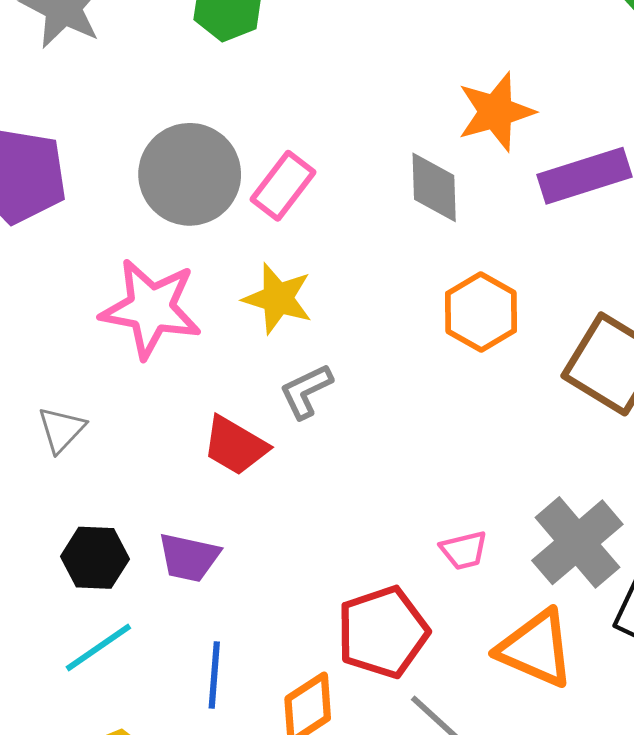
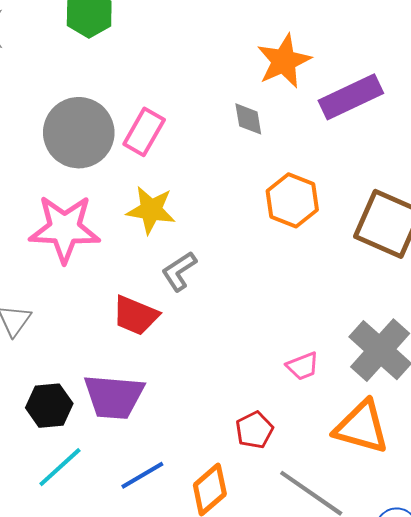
gray diamond: (434, 187) -> (248, 119), size x0.7
purple trapezoid: (189, 557) -> (114, 397), size x1.4
red pentagon: (383, 632) -> (254, 430), size x0.6
blue line: (214, 675) -> (142, 475), turned 63

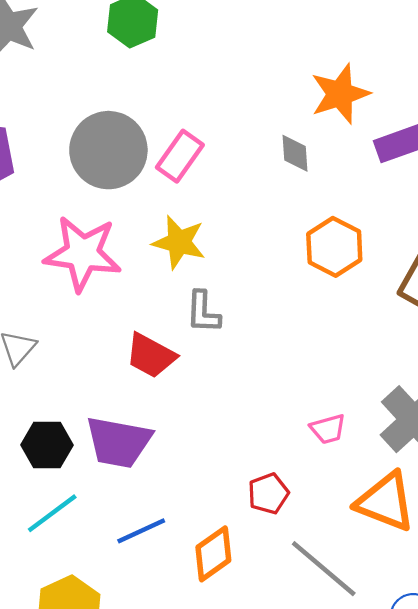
gray L-shape: (179, 271) -> (203, 312), turned -60

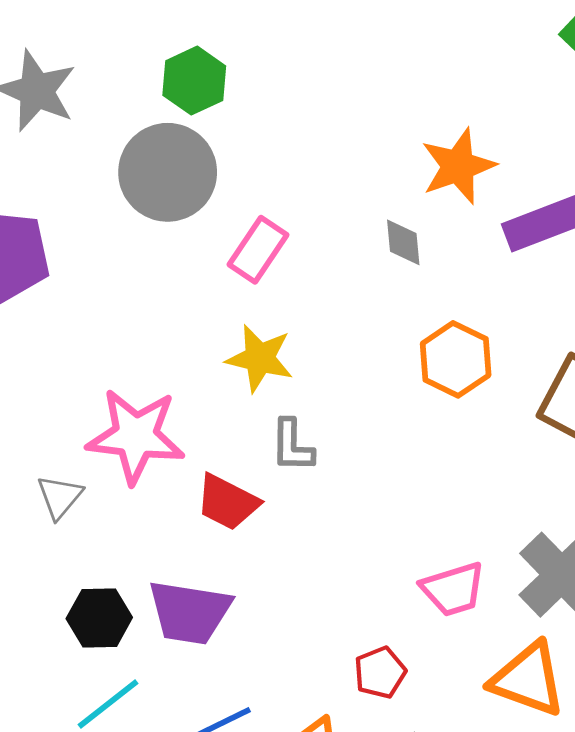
gray circle: (108, 150) -> (168, 172), moved
pink star: (83, 253) -> (136, 436), moved
pink trapezoid: (328, 429) -> (453, 589), size x1.4

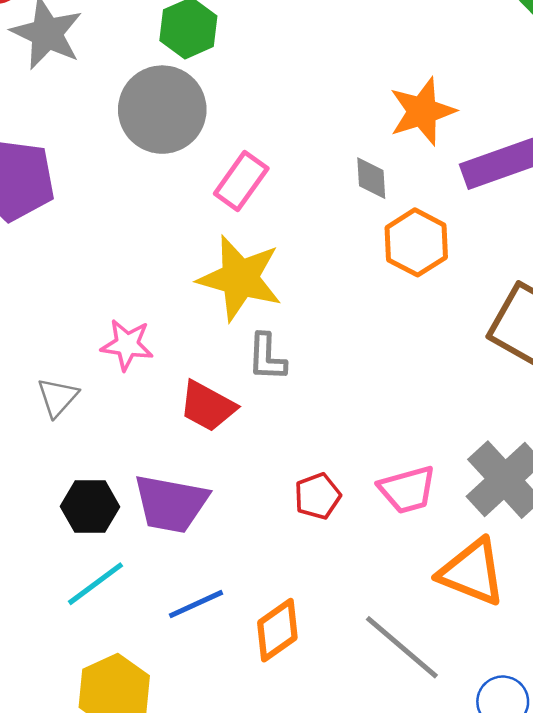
yellow star: (260, 358) -> (240, 278), size x1.4
orange hexagon: (456, 359) -> (416, 242), moved
pink star: (136, 436) -> (127, 345), size x0.6
red pentagon: (380, 673) -> (317, 496), moved

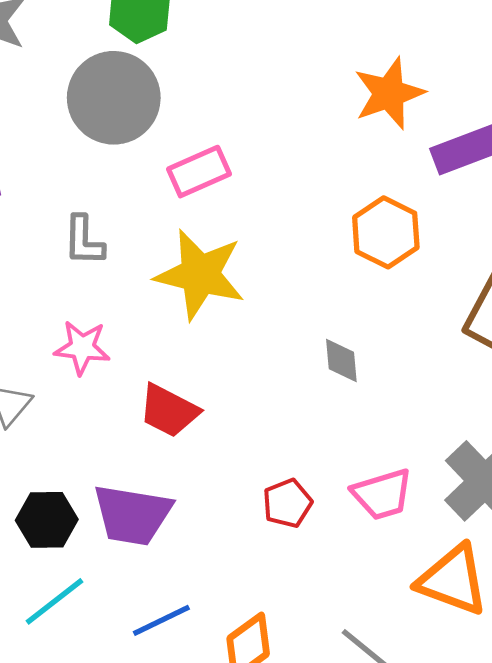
gray diamond: (371, 178) -> (341, 360), moved
pink rectangle: (241, 181) -> (199, 172), turned 32
gray L-shape: (267, 357) -> (84, 241), moved

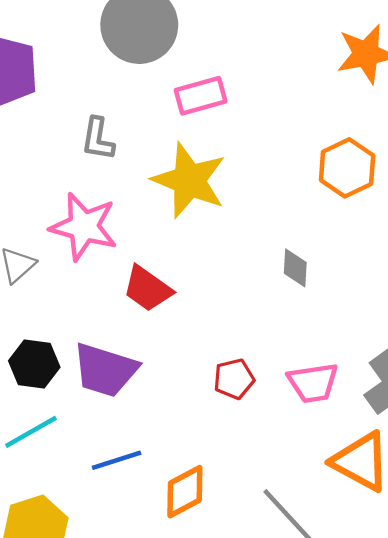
pink star: (82, 348) -> (84, 227), size x1.5

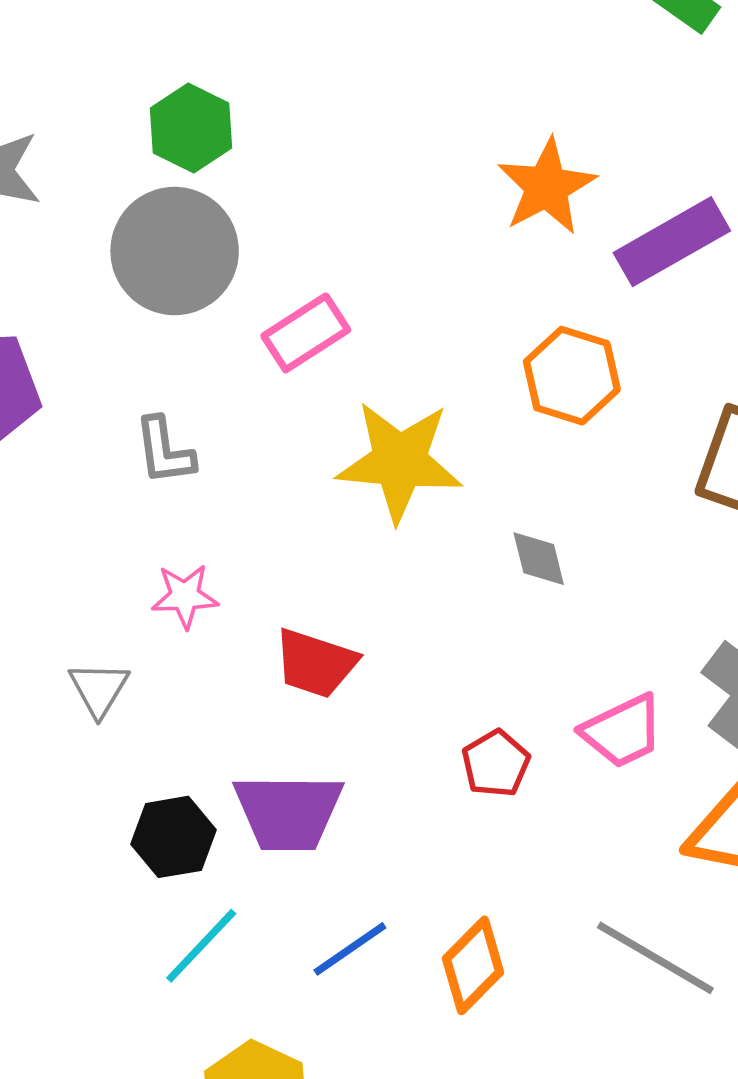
yellow star: (189, 180) -> (400, 461), moved
pink star: (84, 227) -> (185, 596), size x0.6

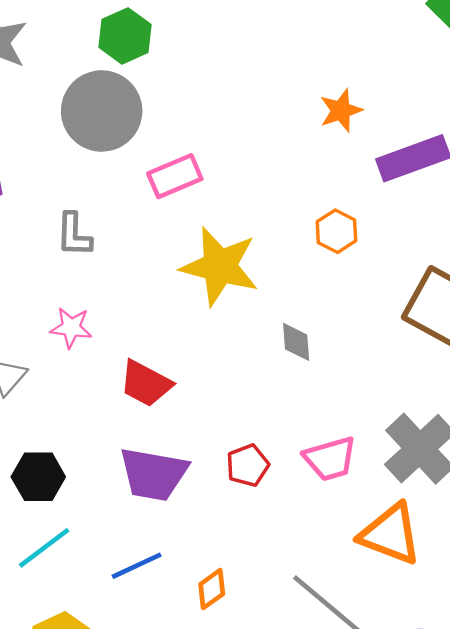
orange star: (547, 187) -> (341, 111), size x0.7
orange hexagon: (572, 376) -> (336, 231), size x0.7
purple trapezoid: (288, 812) -> (153, 474), moved
orange diamond: (473, 965) -> (212, 589), size x0.7

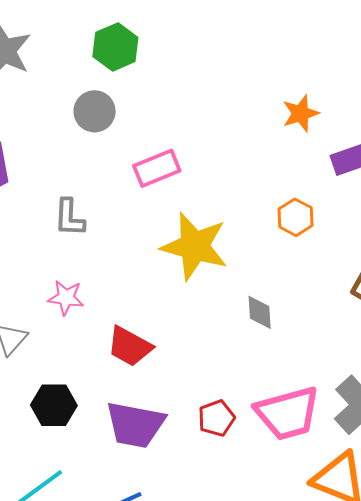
gray circle: (102, 111) -> (95, 111), size x0.6
pink trapezoid: (330, 459) -> (288, 413), size x1.4
black hexagon: (38, 477) -> (54, 405), moved

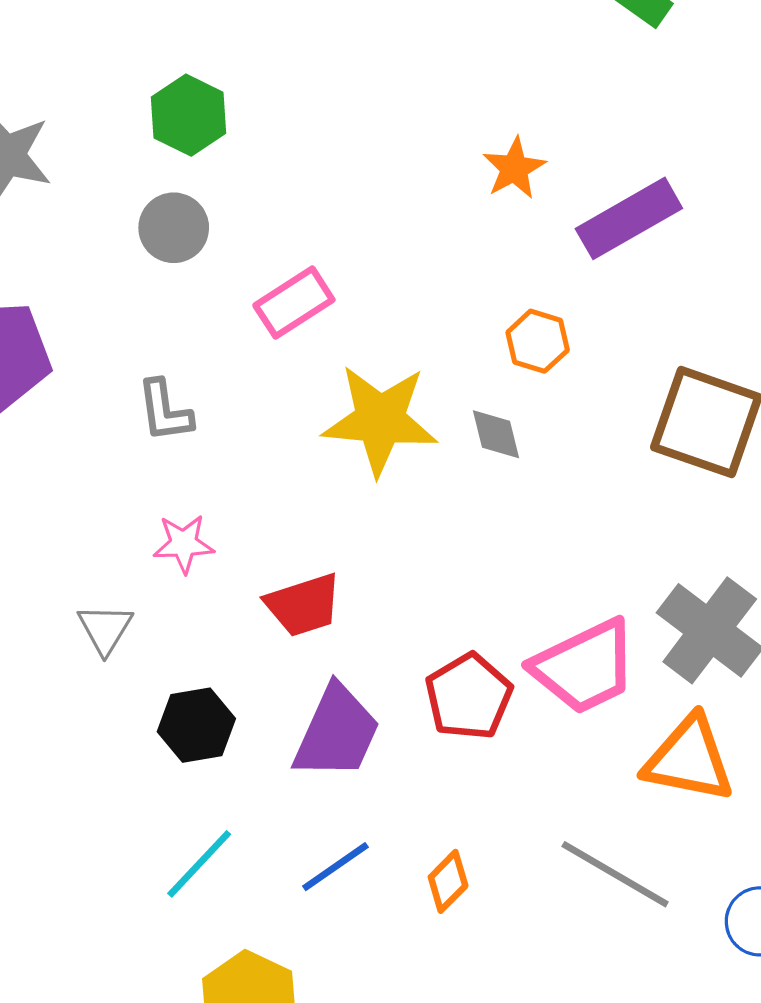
gray diamond: (260, 312) -> (496, 434), moved
red trapezoid: (130, 346) -> (303, 605), turned -36
red pentagon: (216, 418) -> (469, 697), size x1.4
purple trapezoid: (135, 425) -> (337, 732), turned -66

